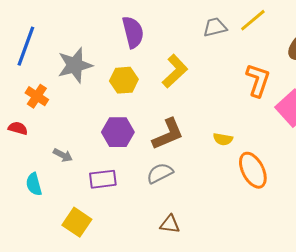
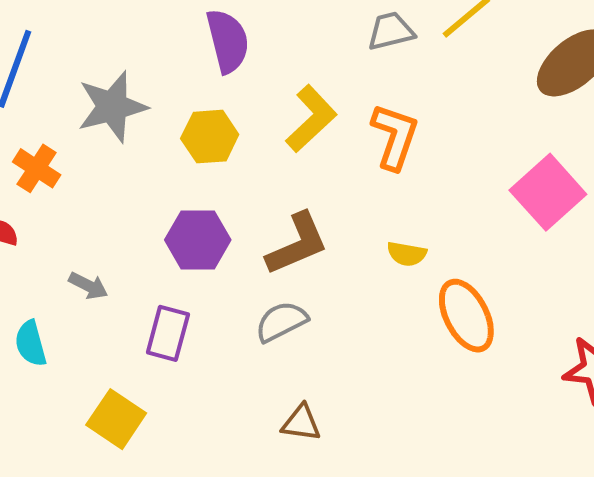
orange L-shape: (258, 80) -> (395, 137), moved
purple rectangle: (103, 179) -> (168, 333), turned -68

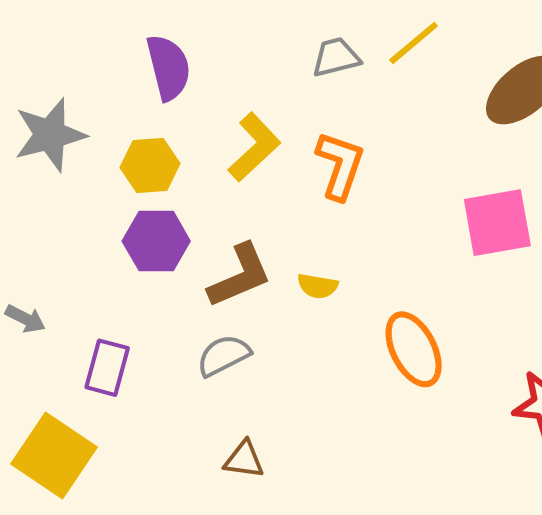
pink square: (548, 192) -> (497, 223), turned 32
purple hexagon: (198, 240) -> (156, 241), moved
yellow semicircle: (407, 254) -> (318, 286), moved
yellow square: (116, 419) -> (54, 456), size x1.4

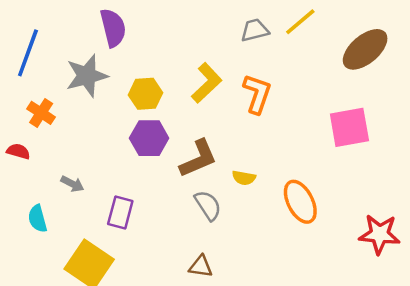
purple semicircle: (168, 67) -> (113, 28), moved
yellow semicircle: (318, 286) -> (244, 178), moved
gray semicircle: (224, 355) -> (208, 205), moved, turned 84

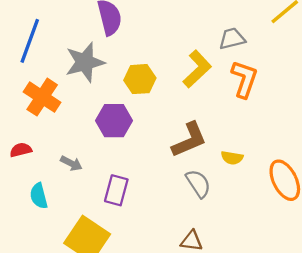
gray trapezoid: (255, 30) -> (232, 39), moved
orange cross: (41, 113) -> (42, 97), size x1.4
purple hexagon: (149, 138) -> (114, 121), moved
red semicircle: (18, 151) -> (21, 150), moved, turned -30

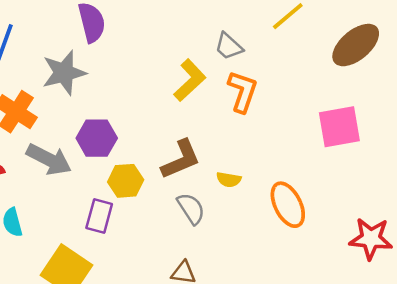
gray trapezoid: (232, 39) -> (229, 46), turned -124
yellow hexagon: (140, 79) -> (126, 181), moved
gray arrow: (71, 163) -> (49, 159), moved, size x1.8

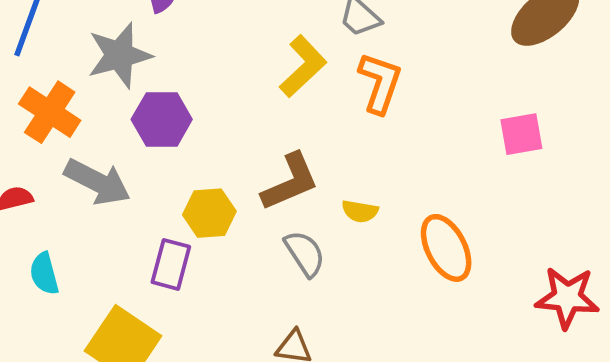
pink square: (339, 127) -> (521, 134), size x0.7
purple hexagon: (97, 138) -> (162, 119), moved

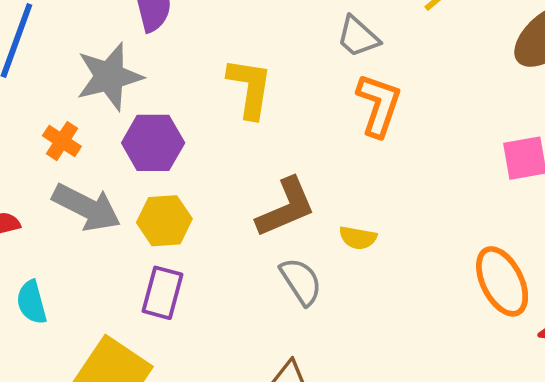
yellow L-shape: (303, 66) -> (250, 88), moved, turned -38
orange cross: (50, 112) -> (62, 141), moved, size x0.6
yellow hexagon: (209, 213) -> (164, 221), moved
orange ellipse: (446, 248) -> (502, 281), moved

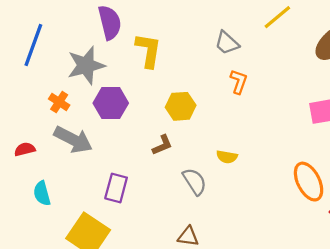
yellow L-shape: (250, 88) -> (148, 50), moved
orange L-shape: (379, 105) -> (239, 82), size x0.7
brown L-shape: (286, 207) -> (162, 145), moved, size x0.6
yellow hexagon: (164, 221) -> (181, 106), moved

